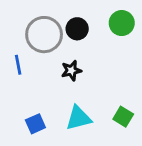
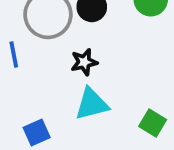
cyan triangle: (79, 118) -> (92, 104), moved

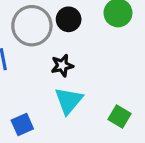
cyan triangle: (92, 104) -> (69, 101), turned -36

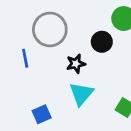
black circle: (69, 19) -> (102, 42), moved

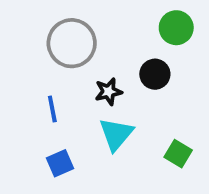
black circle: (102, 42) -> (155, 74), moved
blue line: (25, 58) -> (52, 109), moved

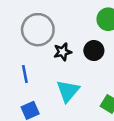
black star: (108, 92) -> (63, 52), moved

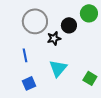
black circle: (94, 51) -> (69, 25), moved

